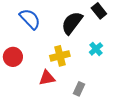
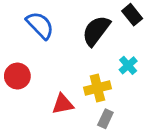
yellow cross: (60, 56) -> (97, 88), moved

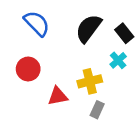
black rectangle: (132, 15) -> (124, 33), moved
red circle: (17, 76) -> (28, 69), moved

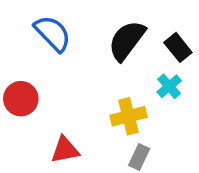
red circle: (28, 69) -> (21, 99), moved
red triangle: (58, 96) -> (65, 150), moved

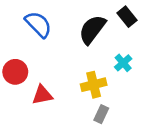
black rectangle: (178, 47) -> (127, 17), moved
red triangle: (65, 150) -> (42, 95), moved

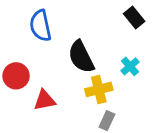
blue semicircle: (38, 24) -> (40, 26), turned -148
black semicircle: (92, 29) -> (81, 57), moved, turned -64

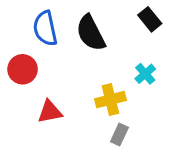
black semicircle: (81, 57) -> (91, 33), moved
red circle: (16, 76) -> (23, 69), moved

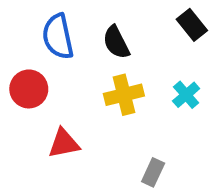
black semicircle: (91, 33) -> (116, 42), size x0.7
yellow cross: (110, 100) -> (124, 95), moved

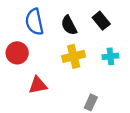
black rectangle: (192, 25) -> (101, 21), moved
cyan cross: (186, 95) -> (110, 56), turned 35

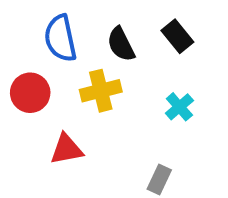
yellow cross: (74, 56) -> (101, 91), moved
cyan cross: (110, 56) -> (179, 107), moved, turned -35

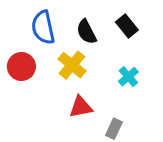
yellow cross: (101, 91) -> (72, 65), turned -36
red triangle: (66, 149) -> (81, 107), moved

